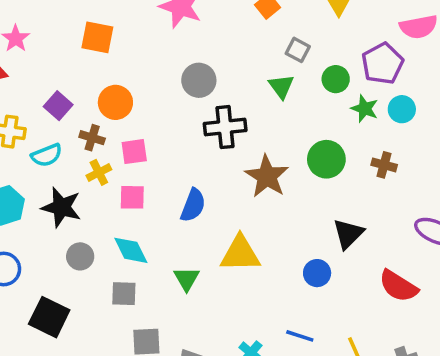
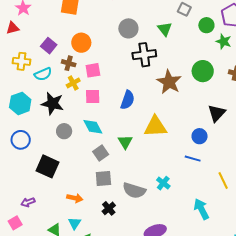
green triangle: (281, 86) -> (165, 29), moved
gray square: (124, 294) -> (101, 153), moved, turned -35
blue line: (300, 336) -> (193, 159), moved

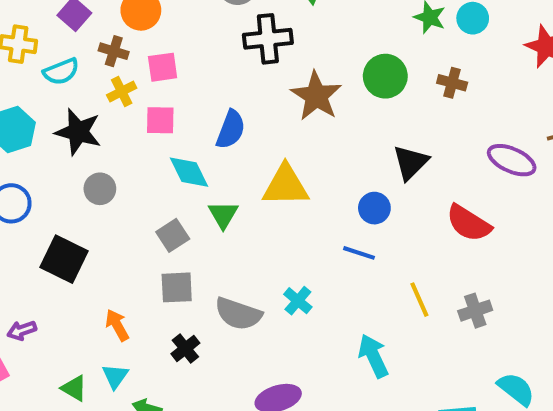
cyan diamond: (93, 127) -> (189, 172), moved
orange arrow: (75, 198) -> (117, 325), turned -133

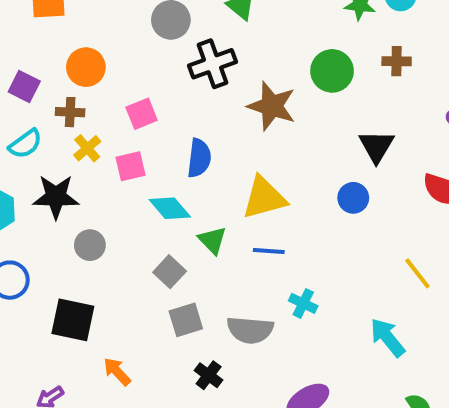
pink square: (163, 67) -> (142, 114), moved
blue line: (359, 253) -> (269, 251), moved
orange arrow: (117, 325) -> (117, 372), moved

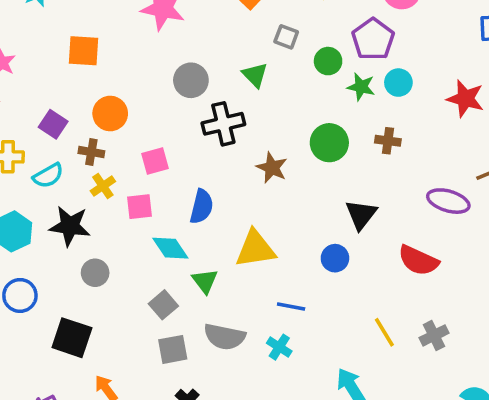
brown star: (272, 106) -> (272, 168), size x0.7
blue line: (269, 251) -> (291, 307), moved
gray semicircle: (250, 330) -> (225, 337), moved

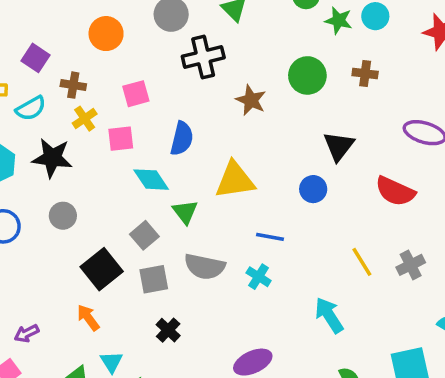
orange circle: (110, 114) -> (106, 34), moved
gray circle: (95, 273) -> (63, 216), moved
black square: (72, 338) -> (102, 269), moved, turned 33

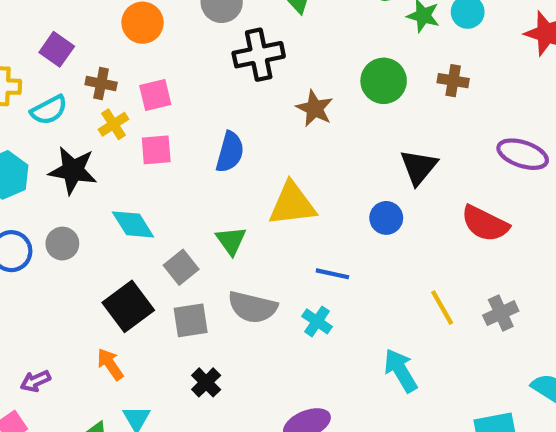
pink square: (136, 94) -> (155, 95), moved
cyan diamond: (151, 180) -> (133, 224), moved
gray circle: (63, 216) -> (62, 244), moved

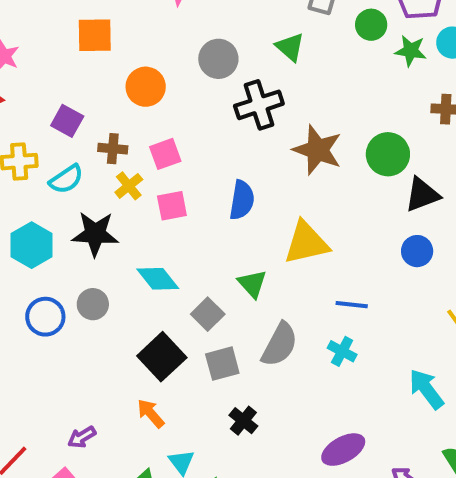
green circle: (384, 81) -> (388, 154), moved
brown star: (315, 108) -> (317, 150), size x1.4
black triangle: (419, 167) -> (422, 195), turned 36
blue circle: (386, 218) -> (417, 251), moved
gray semicircle: (253, 307) -> (280, 345), turned -69

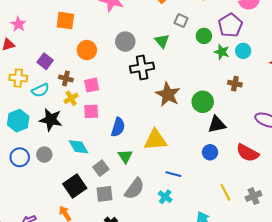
blue semicircle: (242, 200) -> (118, 127), moved

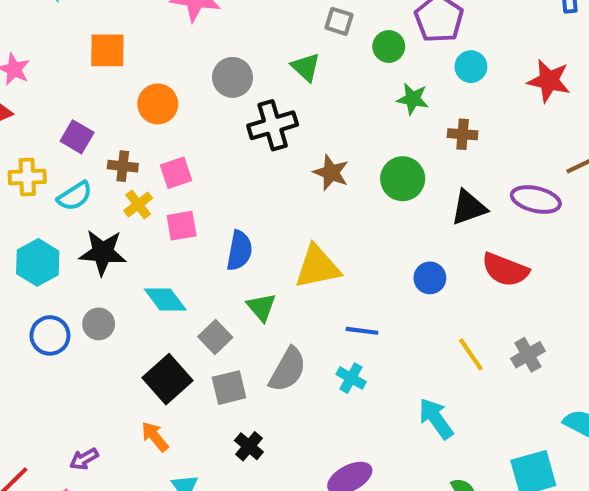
green star: (222, 52) -> (413, 99), moved
brown star: (168, 94) -> (331, 173), size x0.7
black triangle: (217, 124) -> (469, 207), moved

